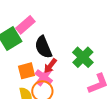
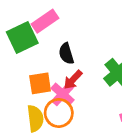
black semicircle: (43, 47) -> (66, 54), size x0.7

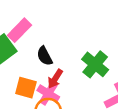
orange square: (40, 83) -> (26, 88), turned 35

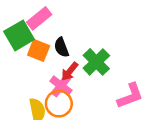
green cross: (95, 64) -> (96, 62), moved
orange square: (26, 88) -> (39, 50), moved

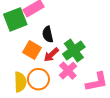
orange square: (39, 50) -> (32, 50), moved
pink cross: (61, 86) -> (68, 71), moved

